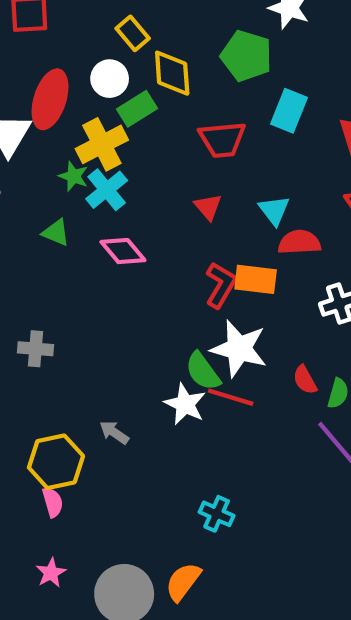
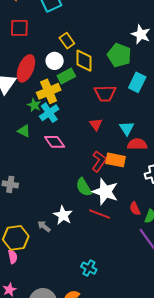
green semicircle: (203, 371) -> (84, 187), moved
white star: (185, 404) -> (63, 215), moved

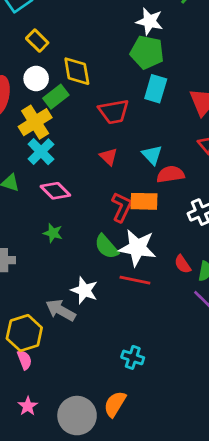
yellow rectangle: (67, 41) -> (37, 41), moved
green pentagon: (119, 55) -> (147, 52), moved
green star: (34, 105) -> (53, 233), moved
gray arrow: (44, 226) -> (61, 310), size x1.5

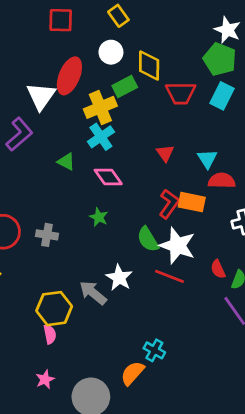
yellow rectangle: (37, 41) -> (118, 16), moved
white circle: (36, 79) -> (111, 52), moved
red trapezoid: (114, 112) -> (181, 93), moved
orange semicircle: (115, 404) -> (132, 373), moved

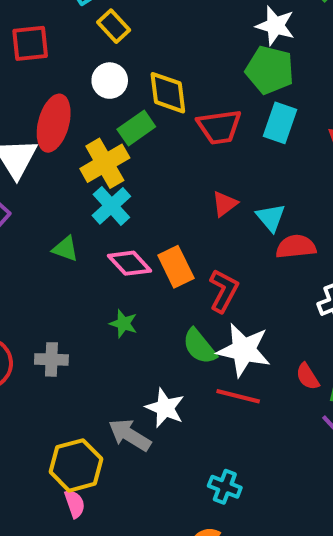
red triangle: (165, 153) -> (225, 204), moved, turned 36
orange rectangle: (192, 202) -> (176, 267), moved, turned 60
cyan cross: (154, 350) -> (225, 487), moved

